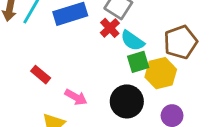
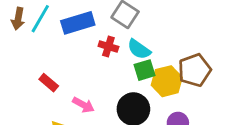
red cross: (110, 28) -> (108, 46), moved, turned -30
brown pentagon: (181, 42) -> (195, 70), moved

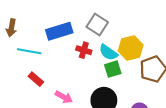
cyan line: (40, 19) -> (29, 51), moved, turned 70
yellow hexagon: (167, 81) -> (131, 48), moved

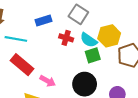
blue rectangle: (59, 31) -> (44, 21), size x0.7
red rectangle: (36, 79) -> (22, 65), size x1.6

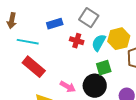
cyan semicircle: (89, 40) -> (99, 43), turned 84
green square: (93, 55) -> (104, 68), moved
pink arrow: (48, 81) -> (68, 87), moved

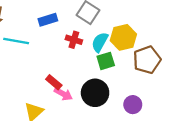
red rectangle: (34, 67) -> (54, 82), moved, size x0.6
green square: (104, 68) -> (106, 61), moved

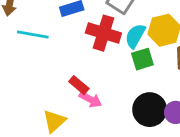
red cross: (74, 40) -> (103, 33), size x1.6
black circle: (95, 93) -> (150, 110), moved

